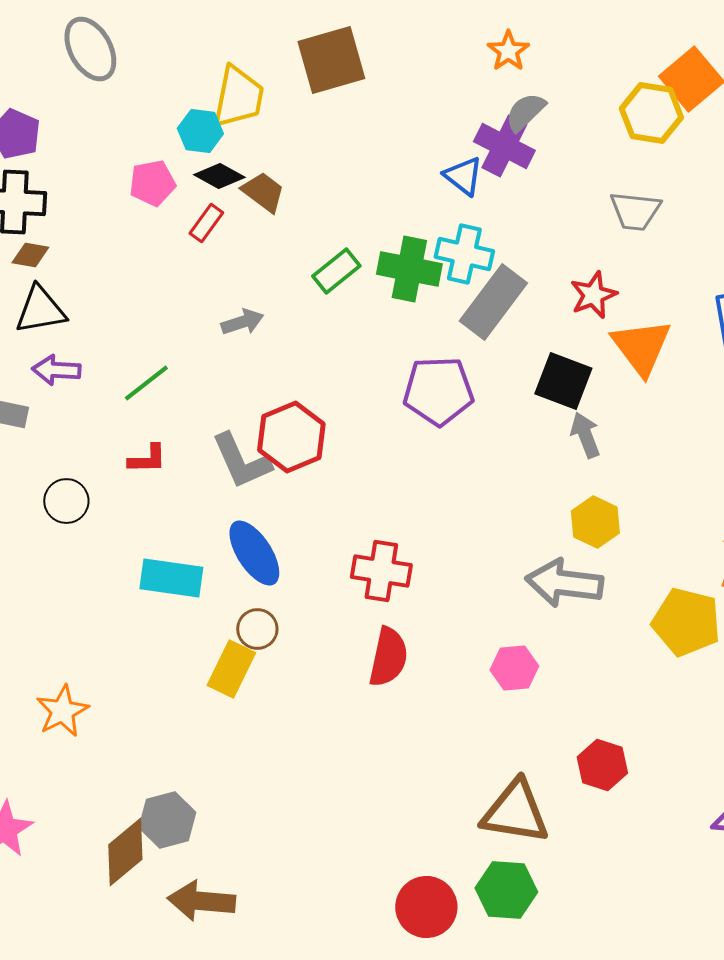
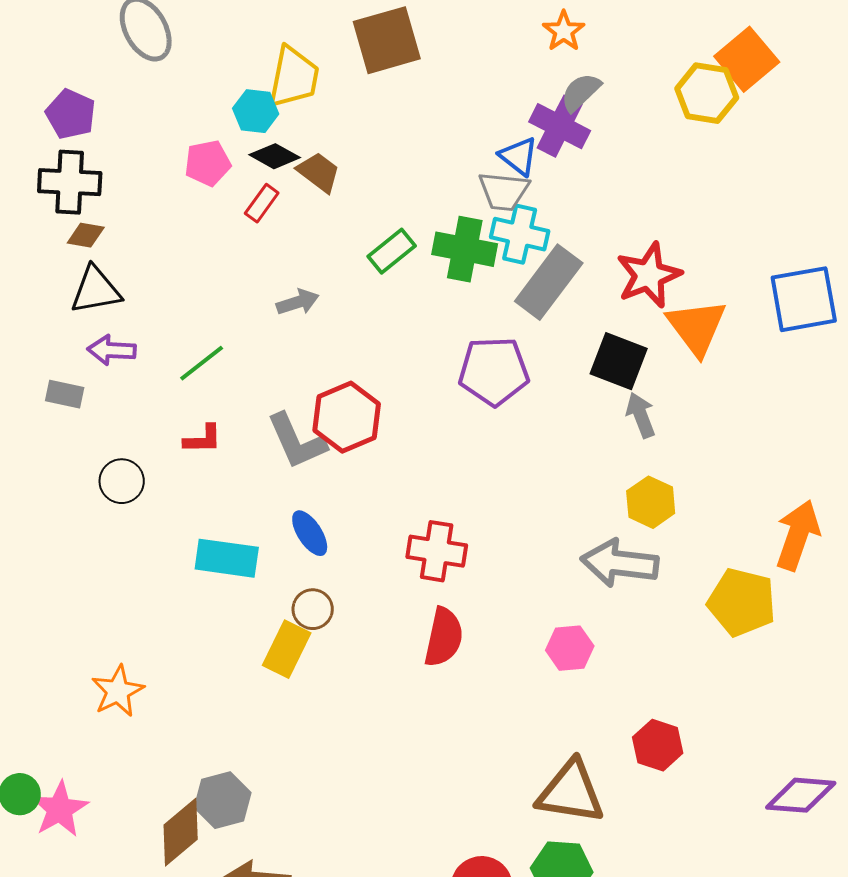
gray trapezoid: (635, 211) -> (504, 191), moved
red star: (593, 295) -> (649, 275), size x1.4
blue ellipse: (254, 553) -> (310, 533), size x0.7

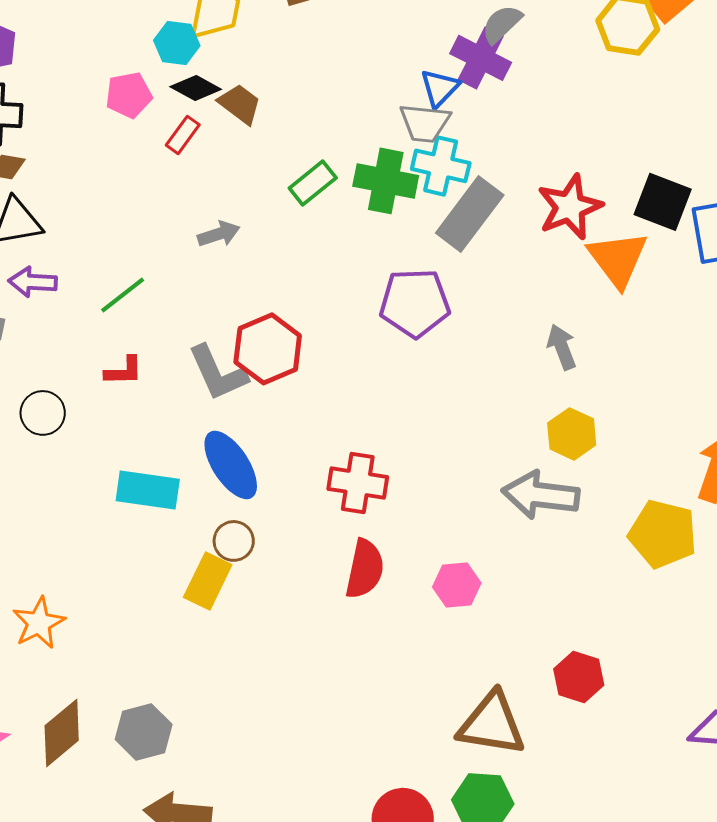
blue triangle: (519, 156) -> (440, 88), turned 36
black square: (619, 361) -> (663, 202), moved
blue ellipse: (310, 533) -> (231, 465), size x1.5
pink hexagon: (570, 648) -> (457, 585), moved
brown diamond: (181, 832) -> (62, 733), moved

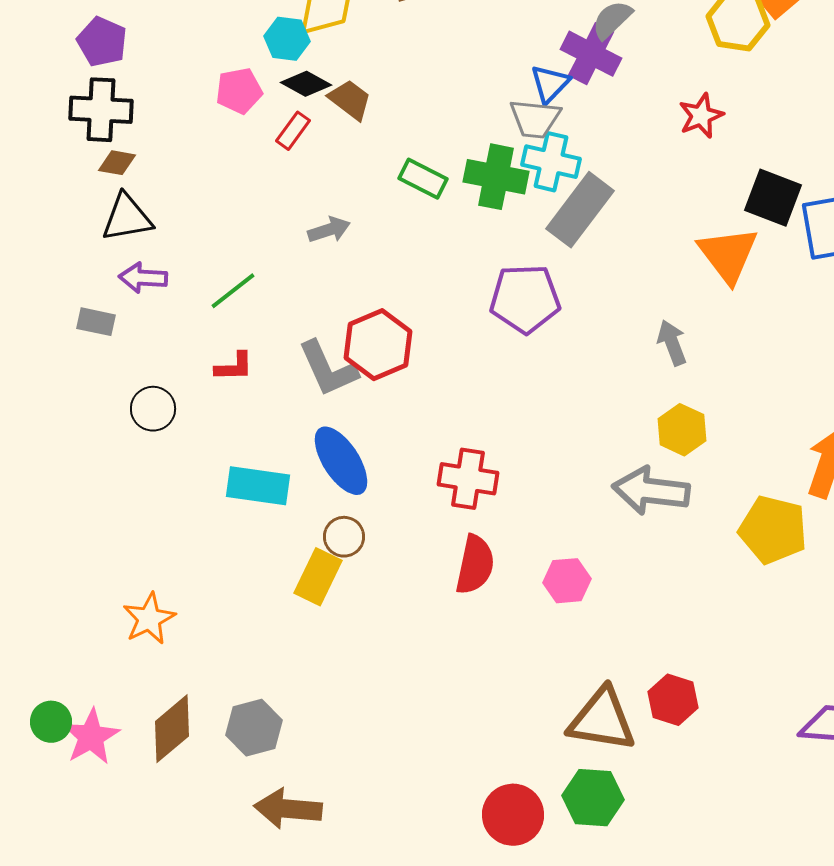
green rectangle: (313, 183) -> (423, 179), turned 66
red star: (570, 207) -> (701, 116), moved, size x0.7
red hexagon: (579, 677) -> (673, 700), moved

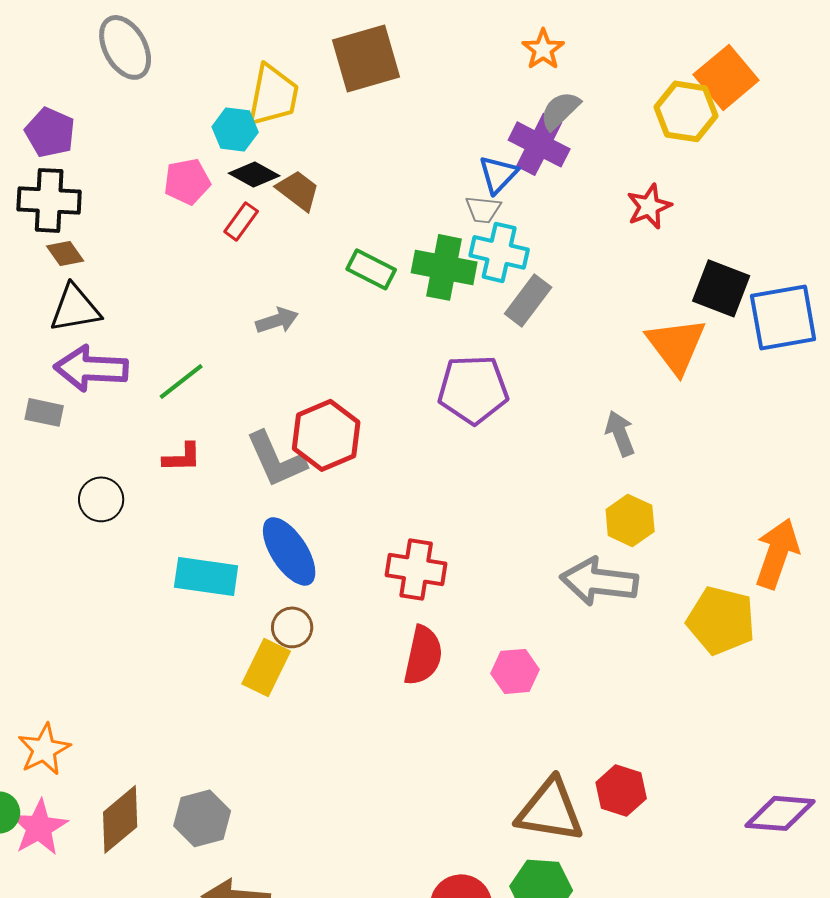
gray trapezoid: (535, 119) -> (483, 209), size x0.7
brown diamond: (117, 163) -> (65, 253), turned 45
gray rectangle: (580, 210) -> (528, 300), size x0.7
purple arrow: (143, 278) -> (91, 368), size x1.5
orange star: (149, 619) -> (44, 749), moved

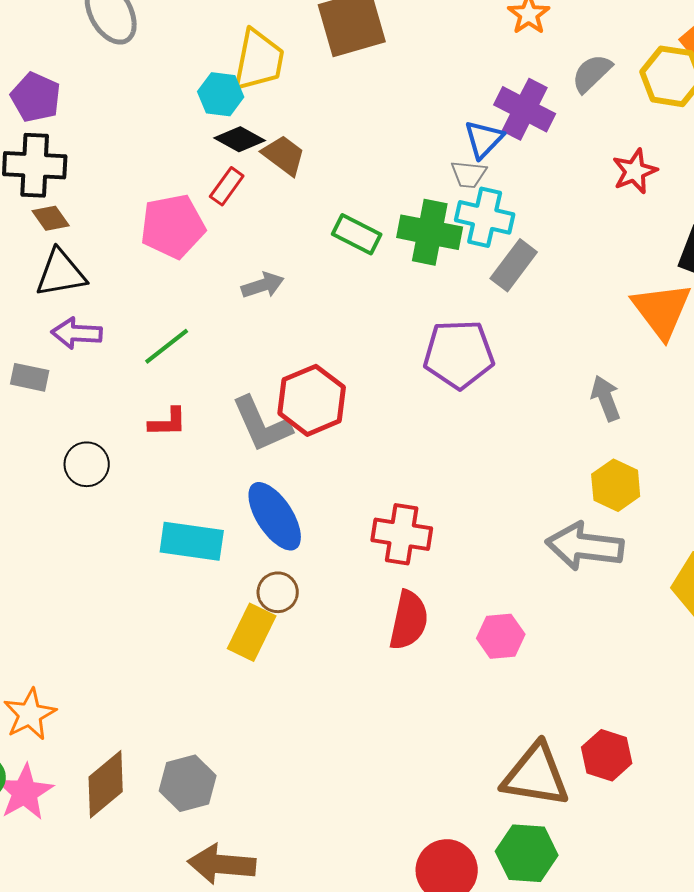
gray semicircle: (560, 110) -> (592, 73), moved
pink pentagon: (187, 181) -> (173, 226), moved, size x1.4
purple arrow: (91, 368) -> (77, 333), size x0.7

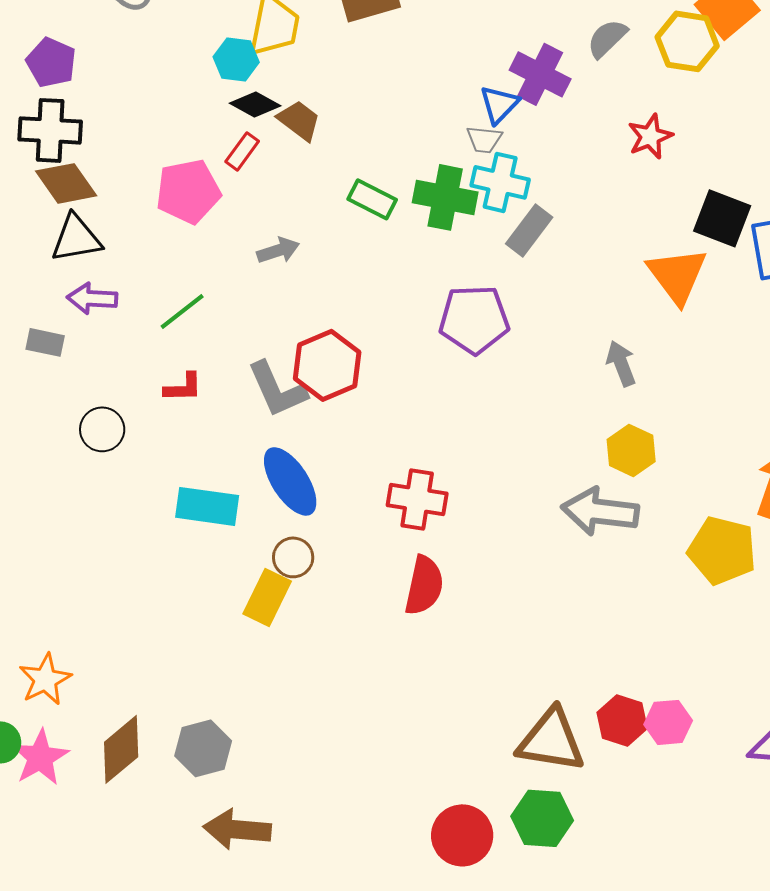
brown diamond: (51, 218) -> (66, 183), size x1.6
pink hexagon: (501, 636) -> (668, 722), moved

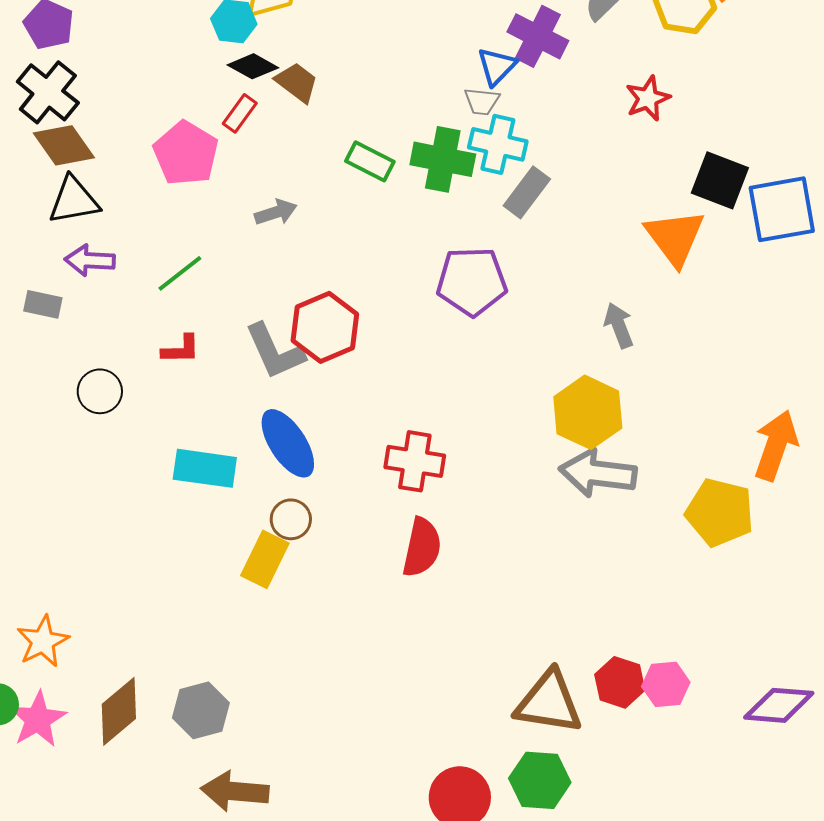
black cross: (50, 130) -> (48, 92), turned 36
pink pentagon: (188, 191) -> (186, 153), turned -30
yellow hexagon: (631, 450) -> (588, 412), moved, size x1.4

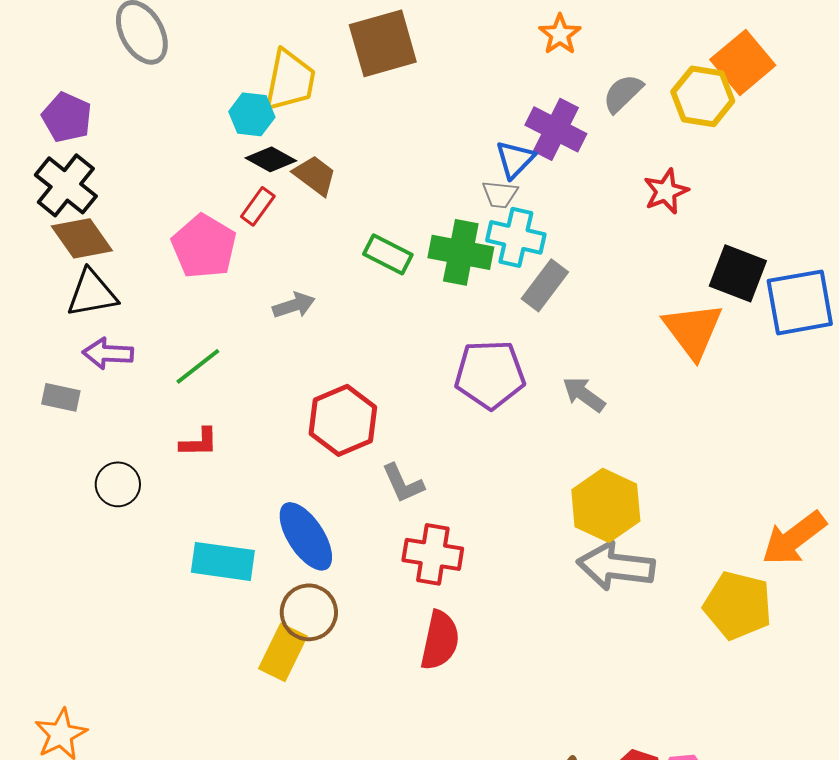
gray arrow: (619, 325) -> (584, 394), moved, turned -33
gray L-shape: (275, 351) -> (403, 483), moved, size x0.7
orange arrow: (776, 445) -> (794, 538), turned -146
brown circle: (291, 519) -> (309, 612), size x1.4

